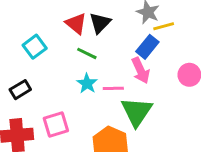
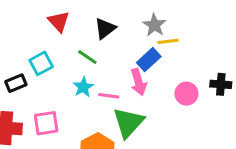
red triangle: (76, 24) -> (59, 21), moved
cyan square: (35, 47) -> (41, 63), moved

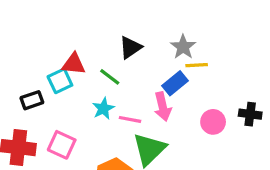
red triangle: (59, 21) -> (74, 64), moved, turned -45
pink square: (46, 123) -> (62, 145), turned 30

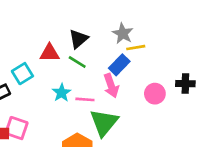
red triangle: (74, 64) -> (50, 53), moved
green line: (110, 77) -> (77, 62), moved
pink square: (62, 145) -> (16, 128), moved

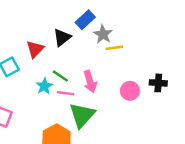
red triangle: (50, 53) -> (35, 49), turned -48
green line: (77, 62) -> (60, 76), moved
blue rectangle: (119, 65) -> (85, 20), moved

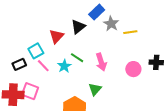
yellow line: (114, 48) -> (130, 32), moved
pink line: (66, 93) -> (43, 66), moved, turned 40
green triangle: (82, 115) -> (95, 89), size x0.6

